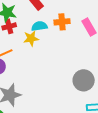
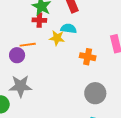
orange cross: (62, 22) -> (88, 57), moved

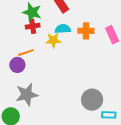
orange cross: (88, 57) -> (86, 31), moved
gray circle: (95, 93) -> (92, 100), moved

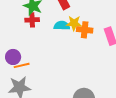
yellow star: (53, 40) -> (74, 23), moved
orange line: (26, 53) -> (22, 65), moved

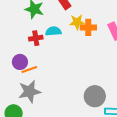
red cross: (32, 20) -> (36, 38), moved
cyan semicircle: (62, 26) -> (53, 31), moved

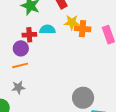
purple circle: (20, 62) -> (21, 48), moved
gray star: (29, 92) -> (18, 87), size x0.6

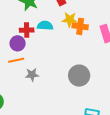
gray star: (18, 87) -> (32, 75), moved
gray circle: (83, 98) -> (79, 76), moved

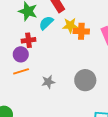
cyan semicircle: (45, 26) -> (46, 23), moved, turned -42
gray star: (32, 75) -> (48, 82), moved

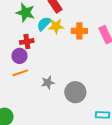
yellow star: (70, 25) -> (56, 26), moved
gray circle: (85, 80) -> (75, 92), moved

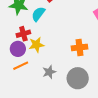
yellow star: (56, 26) -> (36, 45), moved
orange cross: (79, 31) -> (79, 47), moved

